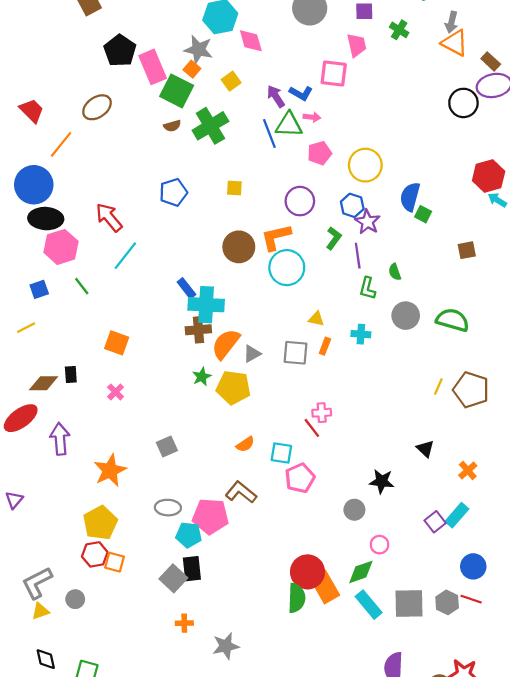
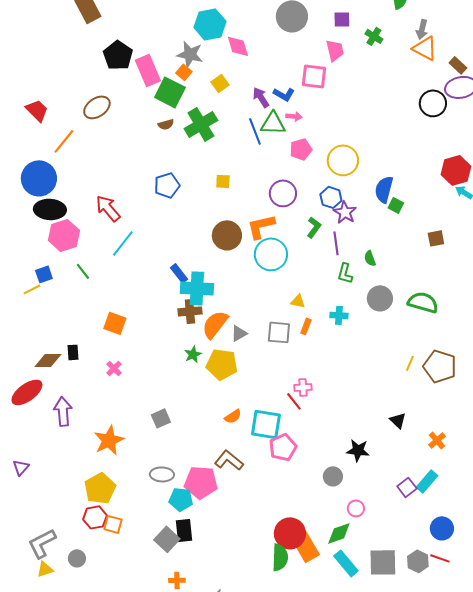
yellow line: (26, 328) -> (32, 289), moved
cyan square: (281, 453) -> (266, 424), size x1.5

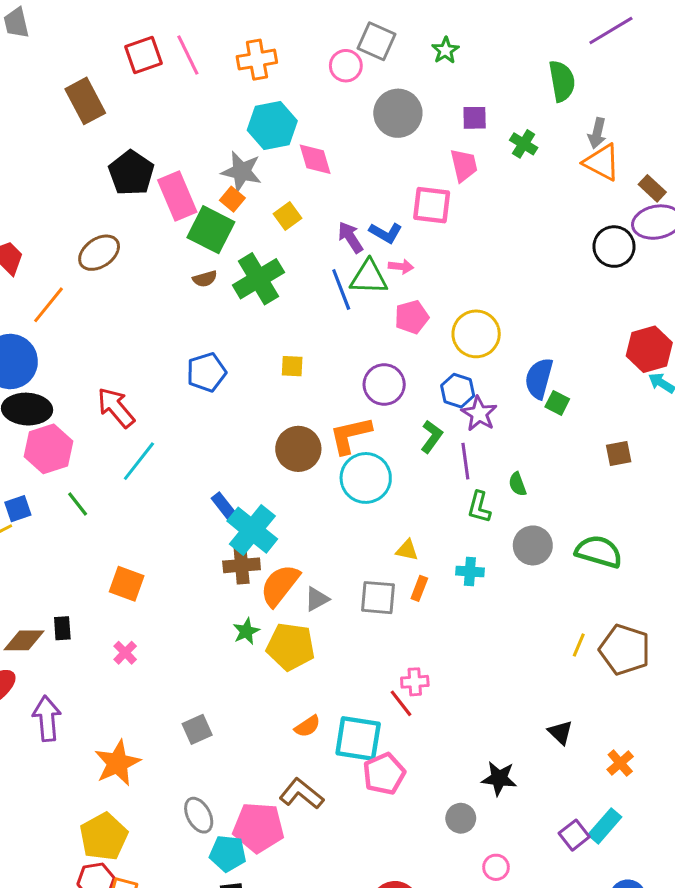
cyan cross: (197, 288) -> (252, 530), turned 36
gray ellipse: (162, 474) -> (199, 815), turned 60

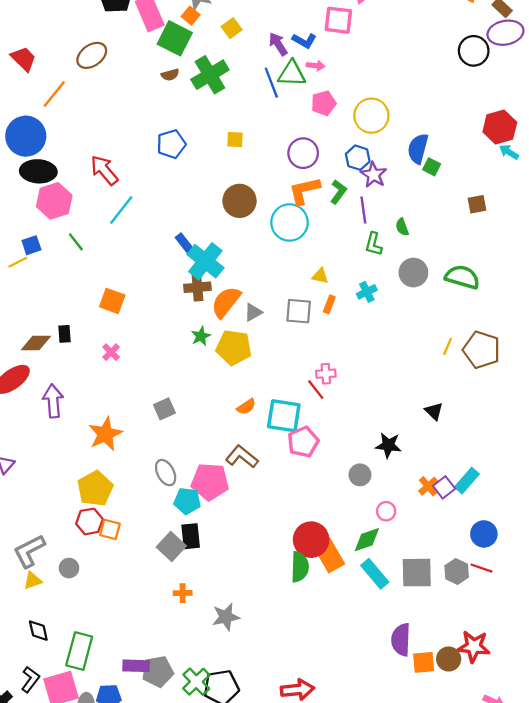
orange L-shape: (350, 435) -> (304, 191), moved
cyan cross: (470, 571) -> (367, 292), turned -30
orange cross: (620, 763) -> (428, 486), moved

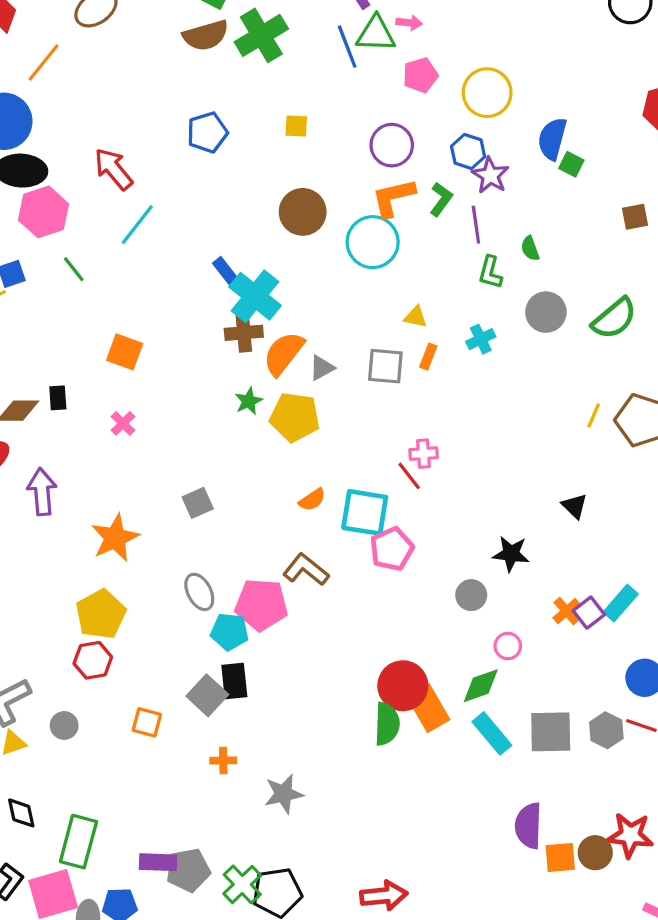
brown semicircle: (170, 75) -> (206, 35), size x1.8
green semicircle: (462, 277) -> (614, 318), turned 124
orange square: (110, 529) -> (147, 722), moved

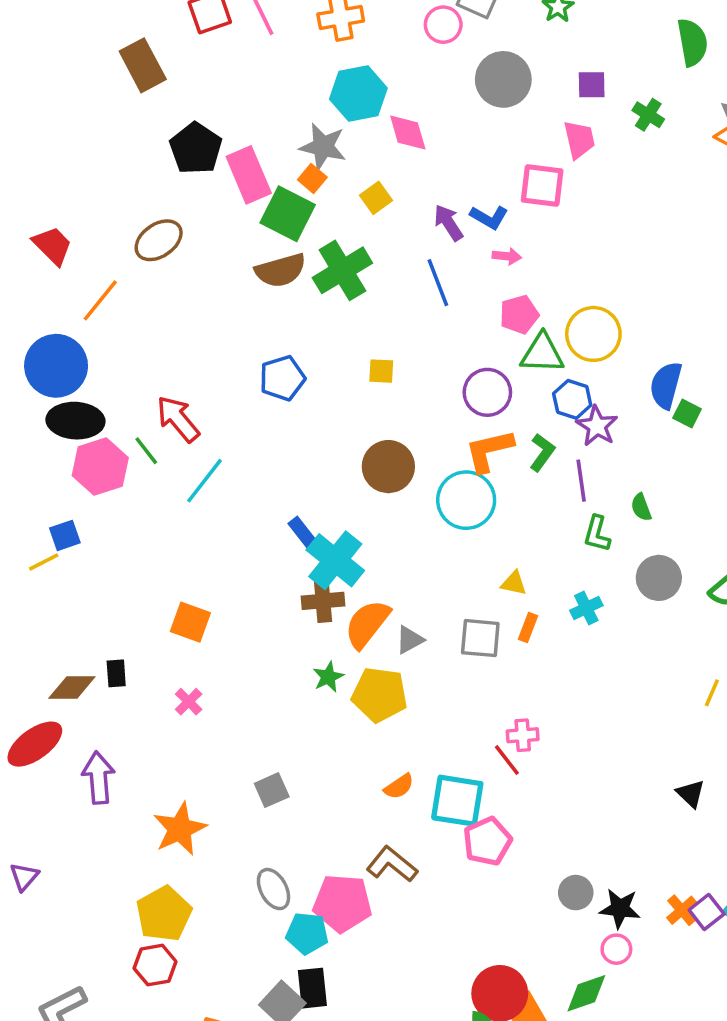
green triangle: (376, 34) -> (542, 353), moved
green line: (74, 269) -> (146, 451), moved
black star: (511, 554) -> (620, 908), moved

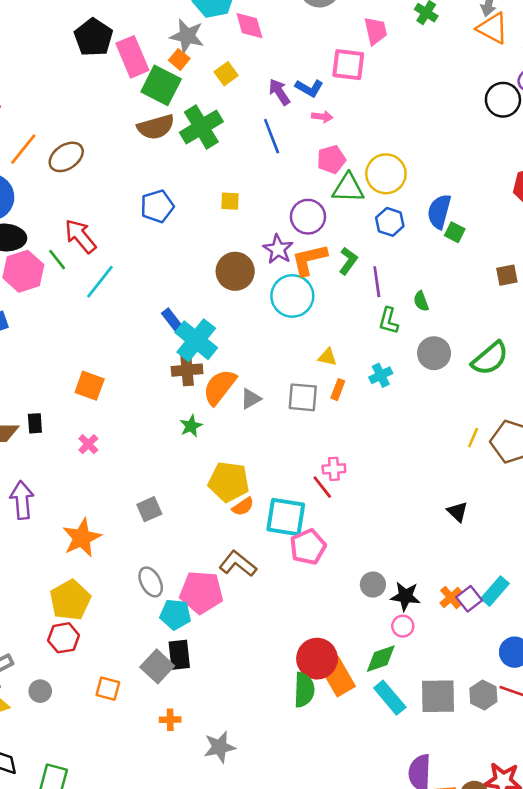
brown ellipse: (159, 240) -> (66, 157), moved
blue hexagon: (572, 399) -> (390, 222), moved
purple star: (597, 426) -> (278, 249), moved
yellow pentagon: (380, 695) -> (229, 482), moved

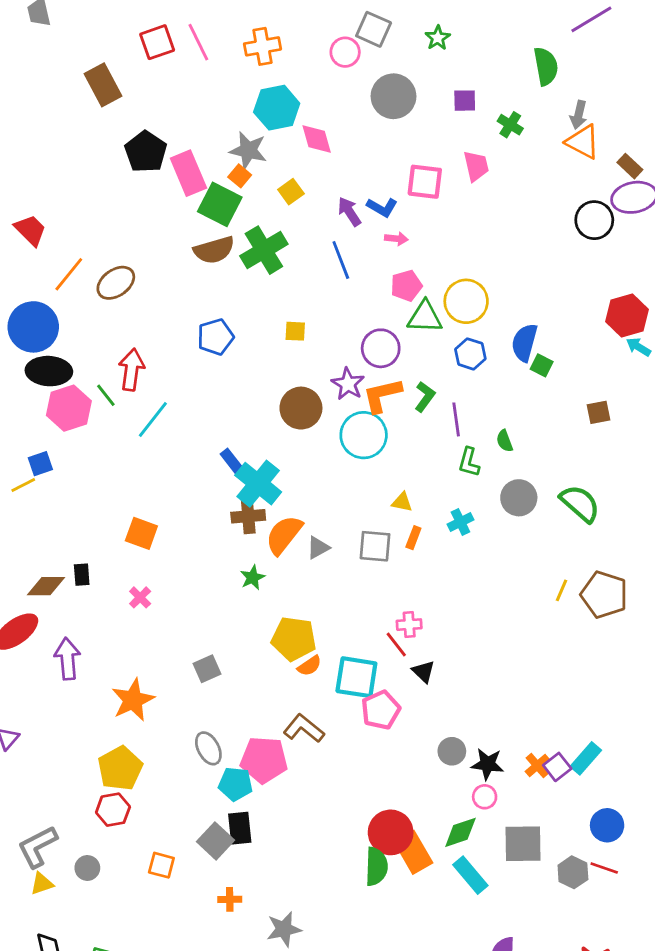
pink trapezoid: (376, 31) -> (476, 166), moved
red arrow: (80, 236) -> (131, 370), turned 48
green semicircle: (490, 358) -> (580, 503), turned -99
black triangle: (457, 512) -> (423, 671), moved
gray square: (438, 696) -> (523, 844), moved

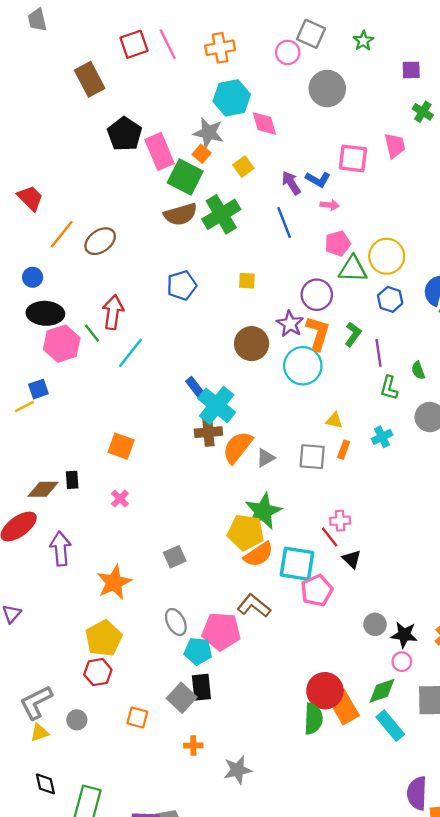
purple square: (465, 101) -> (411, 70), moved
blue circle: (33, 327) -> (33, 277), size x0.5
orange L-shape: (382, 395) -> (318, 333), turned 120
green star: (253, 578) -> (263, 511), moved, size x1.8
orange semicircle: (309, 666) -> (259, 554), size x1.5

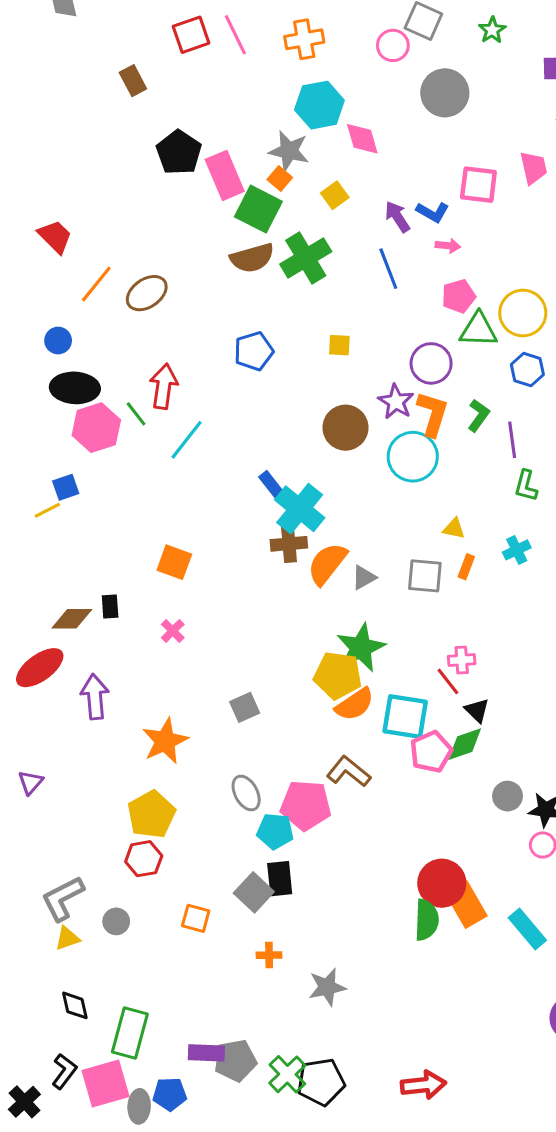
brown rectangle: (90, 79) -> (133, 81), size x0.7
green diamond: (382, 691) -> (465, 744), moved

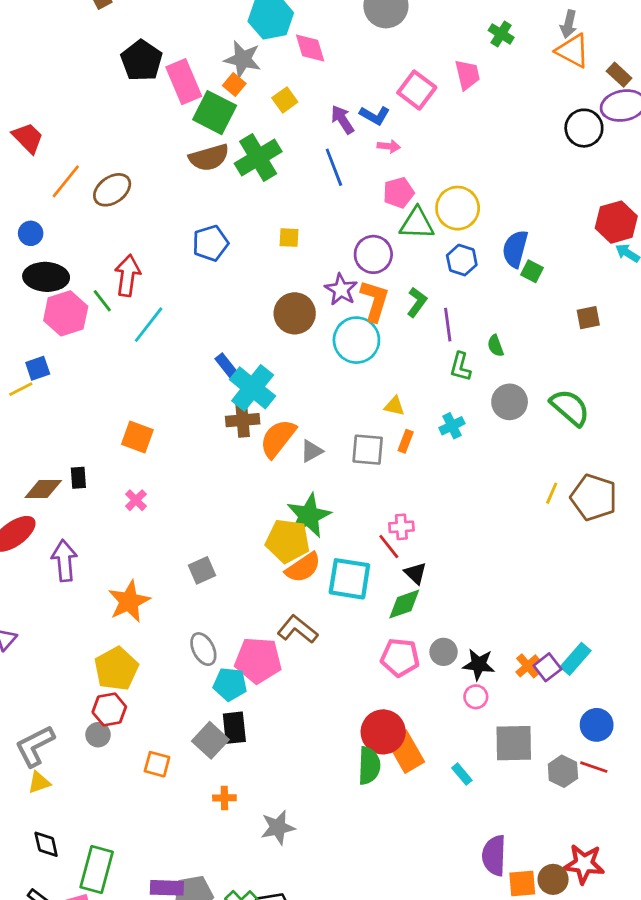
pink square: (478, 185) -> (417, 90), turned 30
pink pentagon: (431, 752) -> (400, 657), moved, turned 30
gray circle: (116, 921) -> (98, 735), moved
cyan rectangle: (527, 929) -> (462, 774), size x0.6

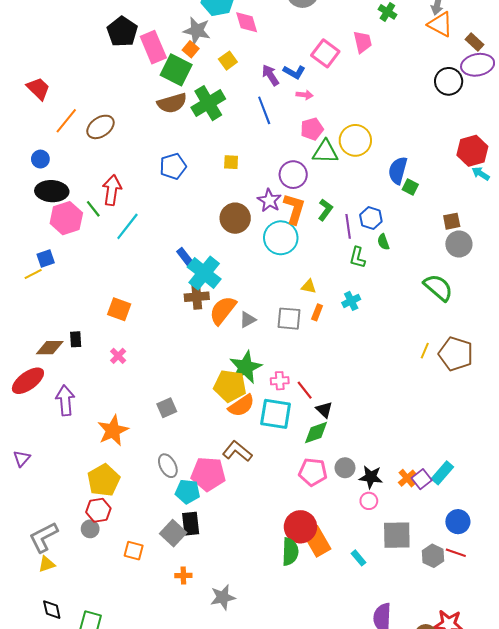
blue hexagon: (462, 260) -> (371, 218), moved
gray circle: (510, 402) -> (459, 244), moved
pink cross: (401, 527) -> (280, 381), moved

